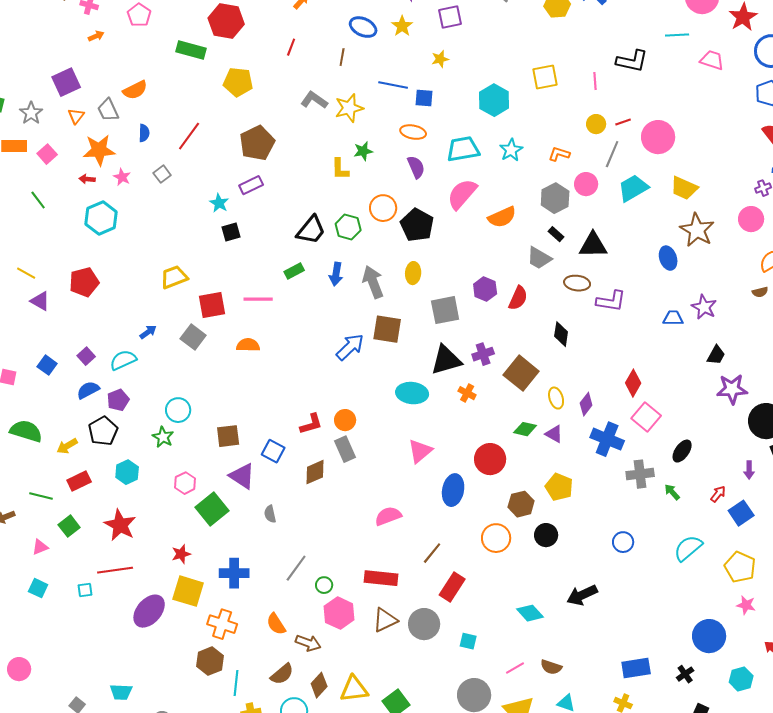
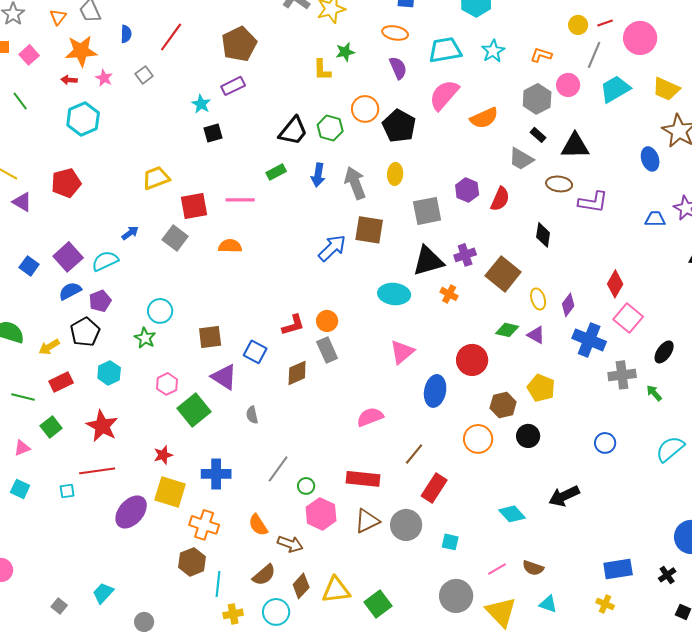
purple square: (86, 356) -> (68, 257), size x1.6
cyan trapezoid: (121, 692) -> (103, 593), turned 130

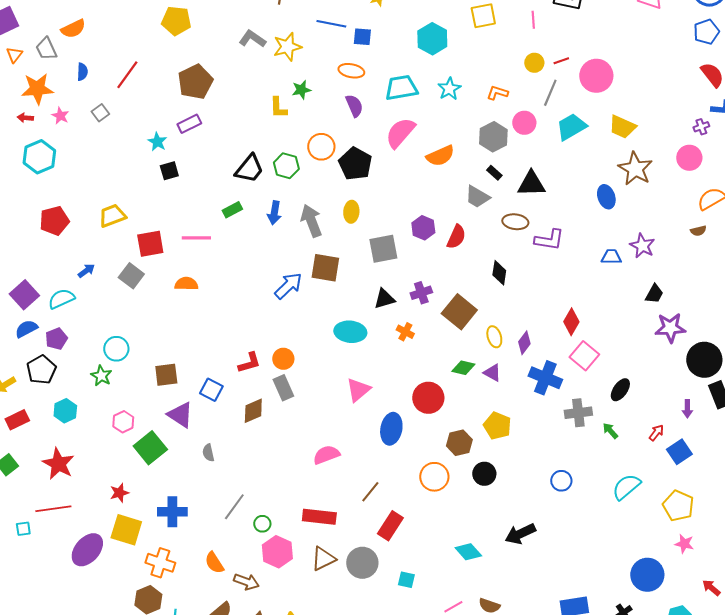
red pentagon: (66, 183) -> (54, 221), moved
black triangle: (428, 261) -> (384, 299), size x0.7

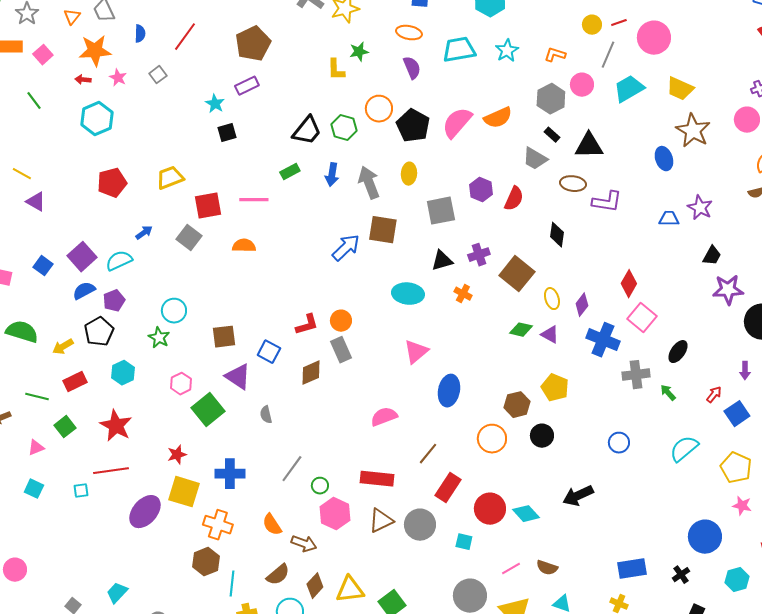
pink semicircle: (400, 133) -> (457, 123), moved
red circle: (428, 398) -> (490, 509), moved

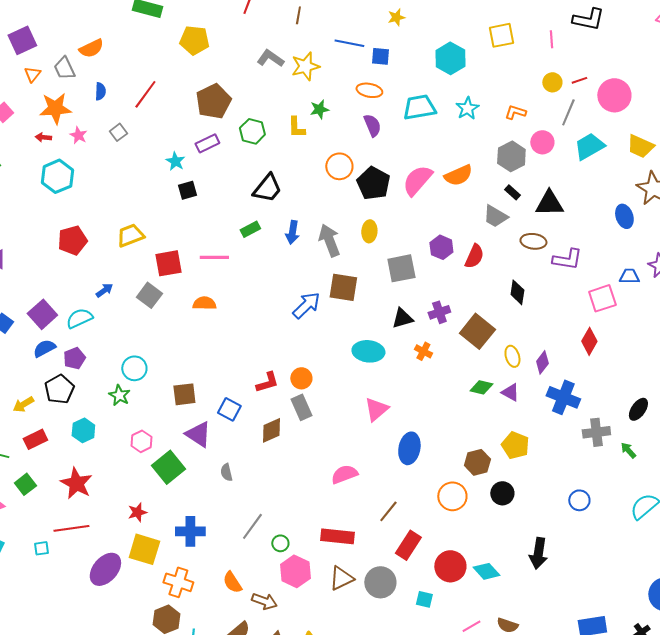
green hexagon: (344, 128) -> (252, 131), moved
pink square: (642, 318) -> (602, 298), moved, turned 32
black arrow: (578, 496) -> (538, 553), turned -56

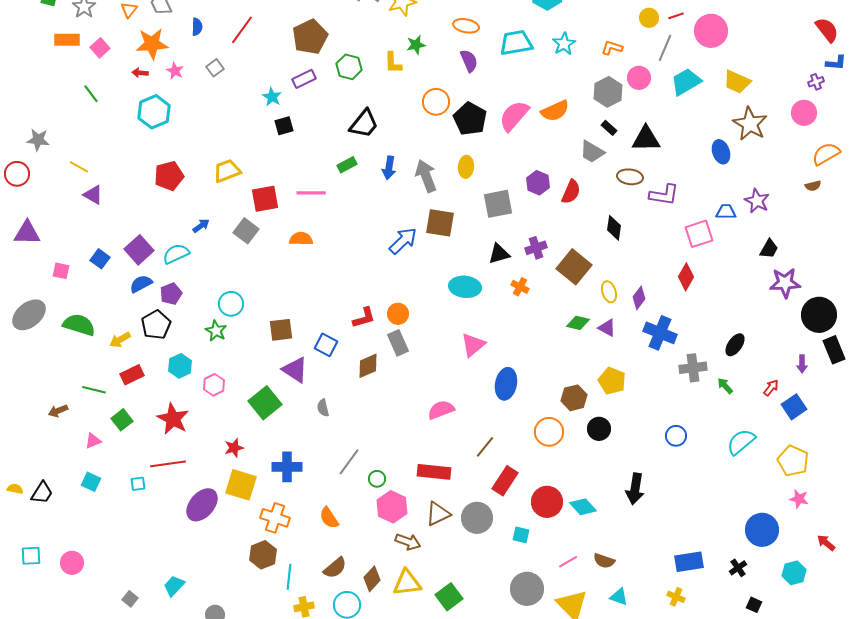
pink hexagon: (141, 441) -> (214, 385), moved
brown arrow: (264, 601) -> (408, 542), moved

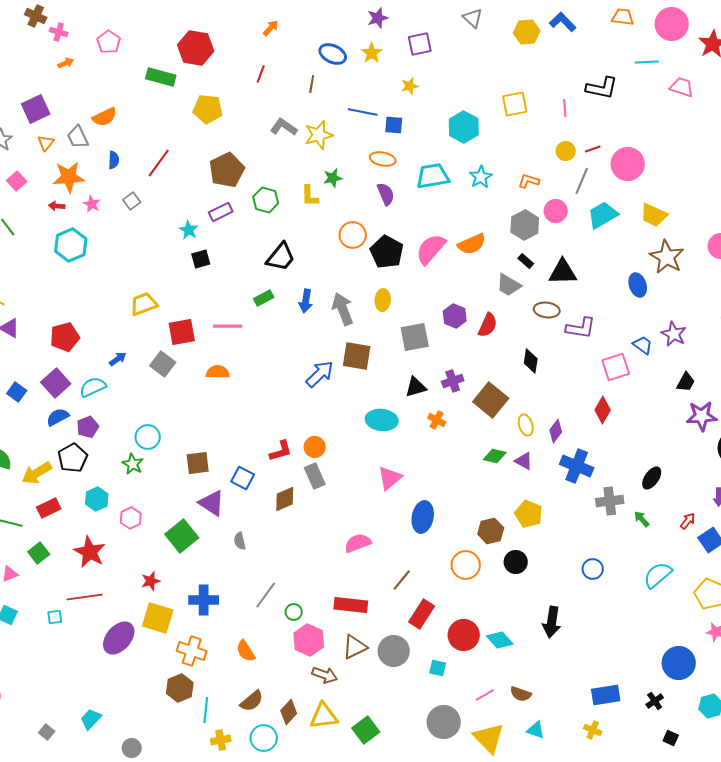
red pentagon: (169, 176) -> (65, 337), moved
blue trapezoid: (726, 212) -> (643, 345), turned 35
yellow arrow: (120, 340) -> (37, 473), size x1.4

